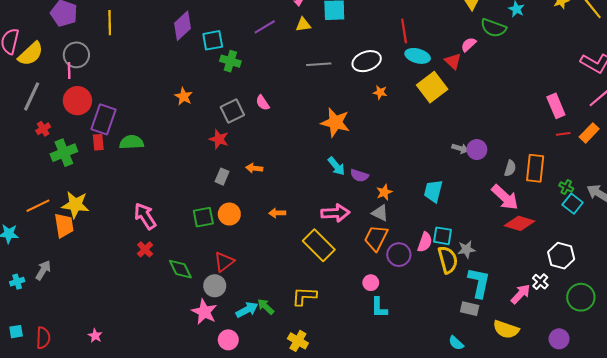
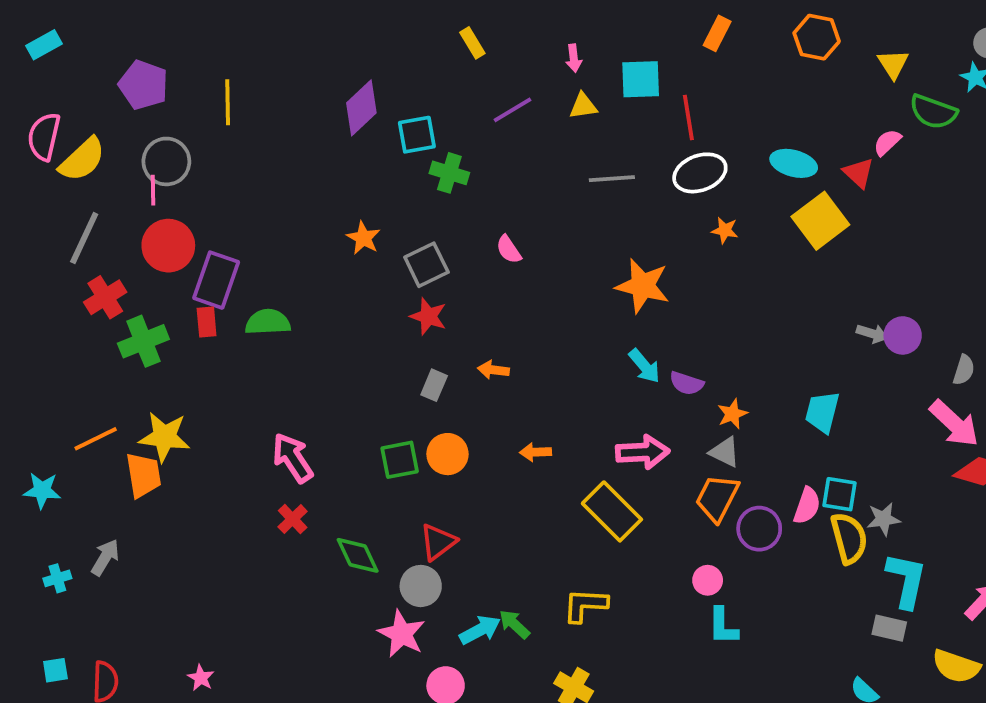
red line: (404, 31) -> (688, 117), moved
gray square: (232, 111) -> (426, 265), moved
red cross: (43, 129) -> (105, 297), size x1.5

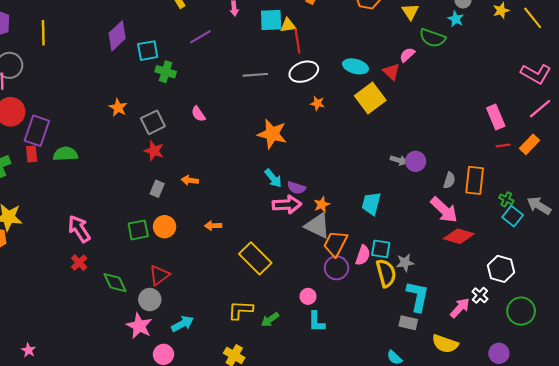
yellow triangle: (583, 106) -> (288, 25), moved
pink arrow: (643, 452) -> (287, 205), moved
gray triangle: (725, 452) -> (317, 226), size x1.5
orange trapezoid: (717, 498) -> (335, 244), moved
green arrow: (514, 624) -> (270, 320), moved, turned -78

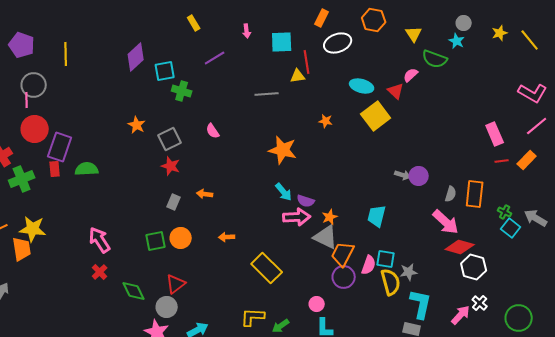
yellow triangle: (288, 25) -> (298, 76), moved
white ellipse: (304, 72) -> (338, 43), moved
white hexagon: (501, 269) -> (474, 267), moved

